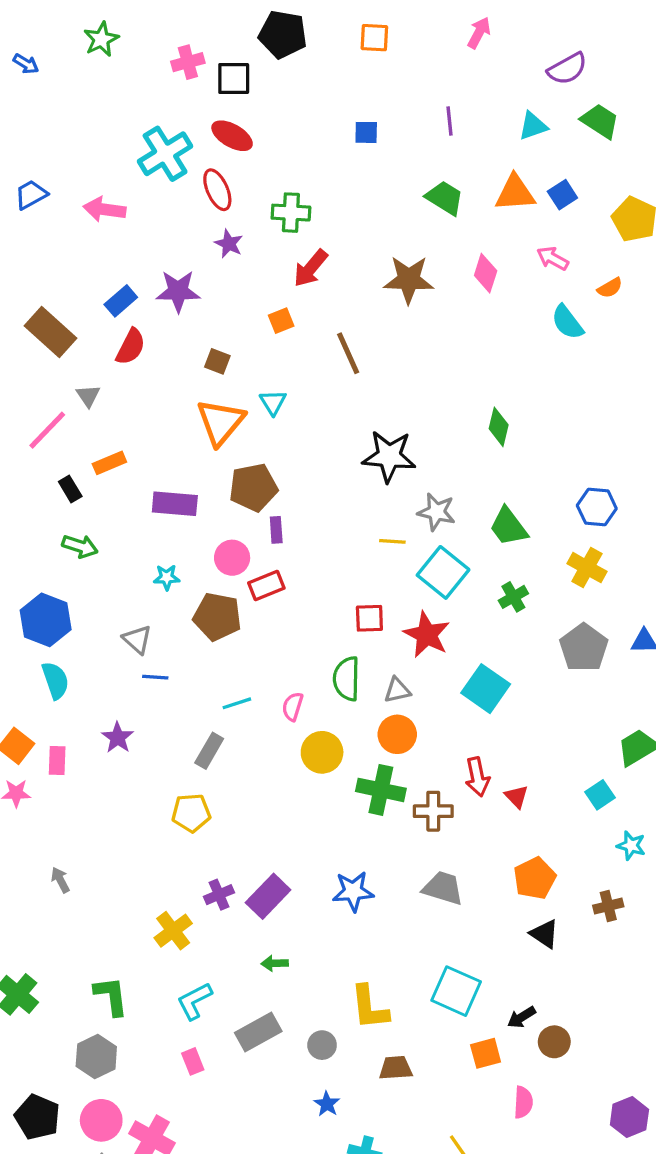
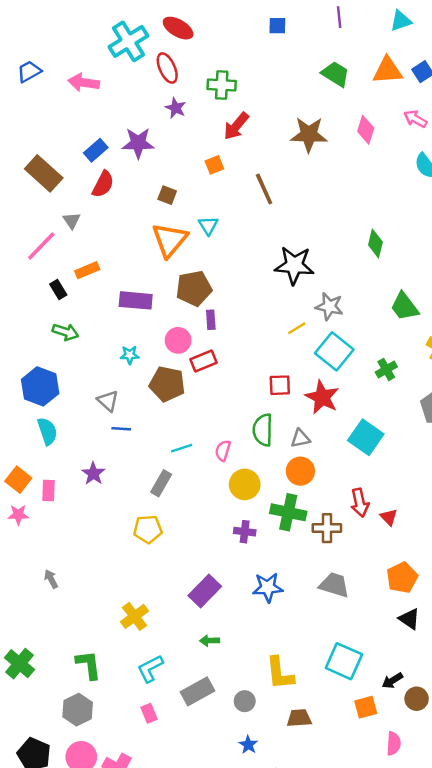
green trapezoid: (508, 527) -> (404, 306), moved
yellow line: (392, 541) -> (297, 328), turned -36
purple cross: (219, 895) -> (245, 532), moved, turned 30

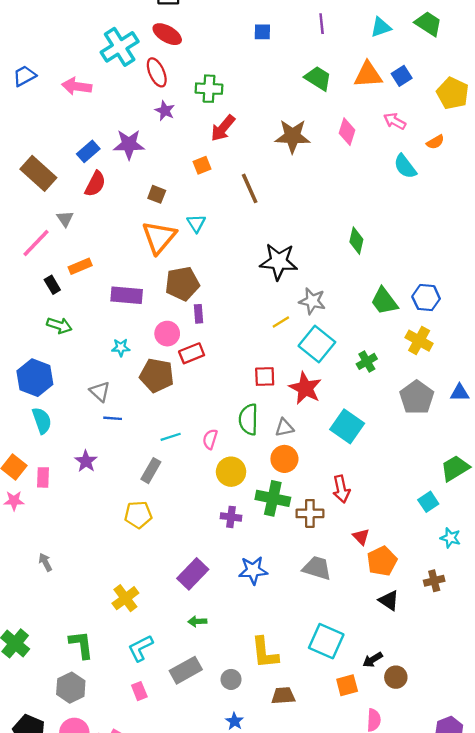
red triangle: (389, 517) -> (361, 537), moved

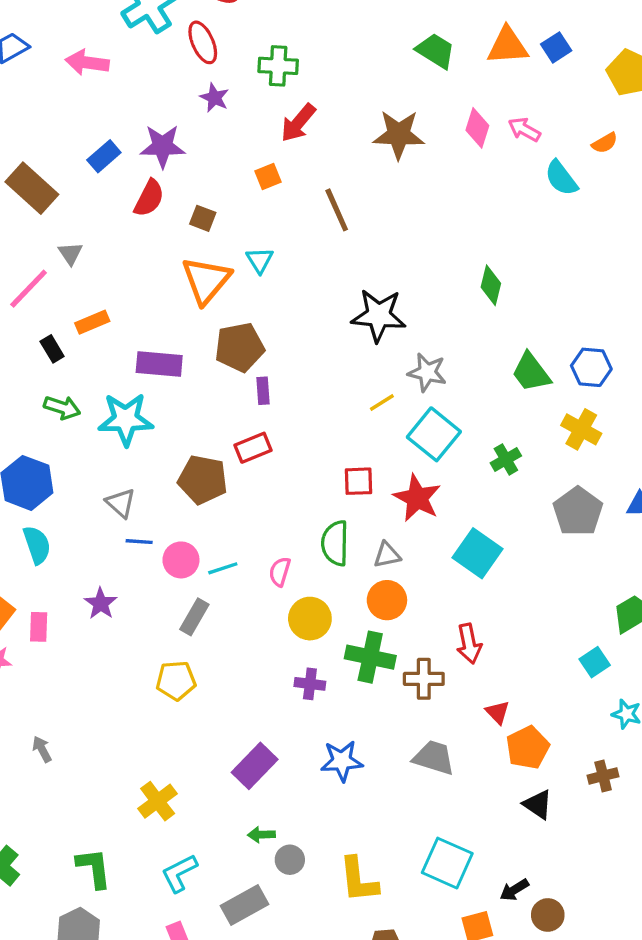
pink arrow: (395, 121) -> (524, 130), moved
red semicircle: (95, 184) -> (149, 198), moved
pink circle: (167, 334) -> (181, 560), moved
cyan star: (121, 347) -> (126, 419), moved, size x2.0
gray circle: (231, 679) -> (290, 860), moved

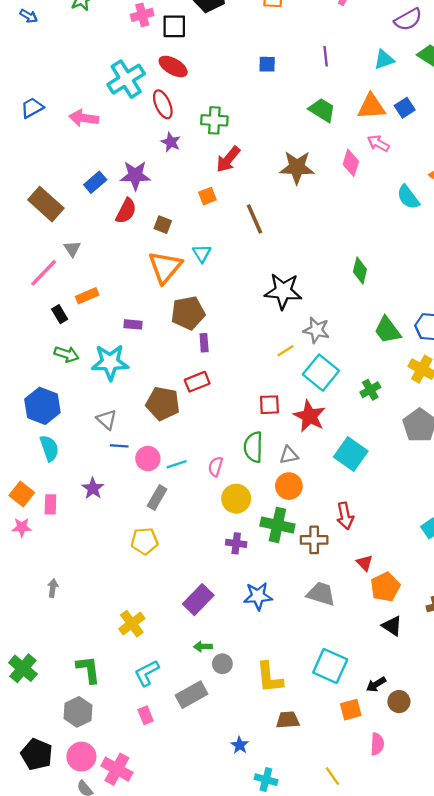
pink arrow: (524, 130) -> (378, 143), moved
purple rectangle: (159, 364) -> (133, 324), size x0.6
gray arrow: (42, 749) -> (53, 588), turned 36

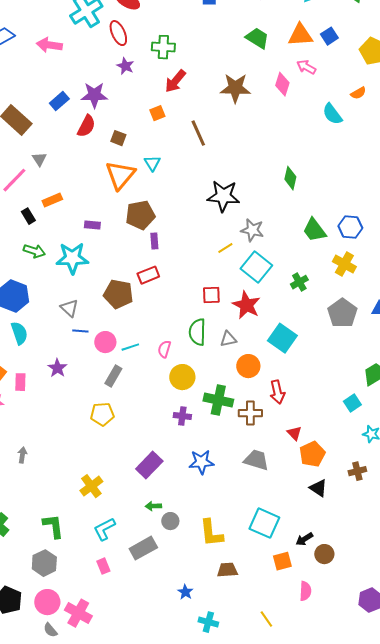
orange circle: (289, 486) -> (248, 366), moved

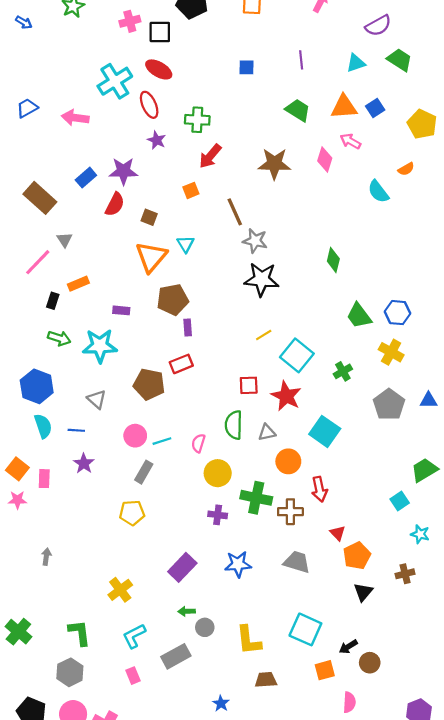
black rectangle: (28, 216) -> (53, 301), turned 49
gray star: (252, 230) -> (255, 241), moved
blue line: (80, 331) -> (76, 430), moved
black triangle: (318, 488) -> (363, 592), turned 36

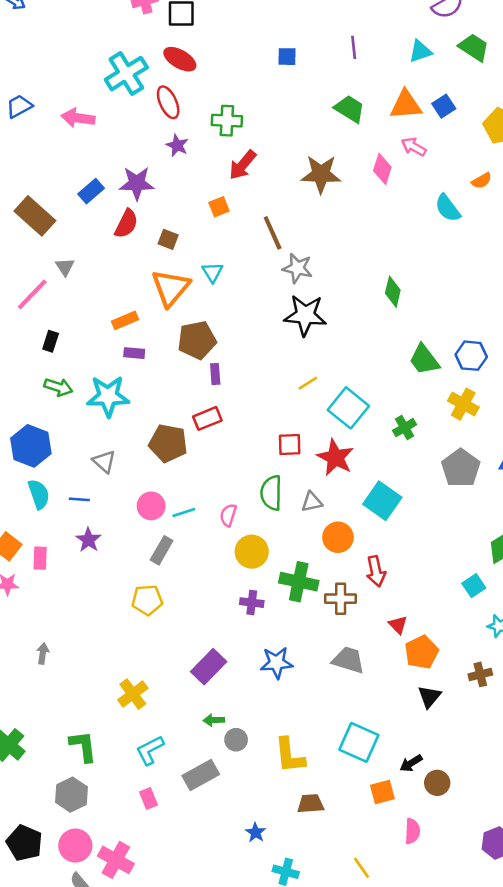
orange rectangle: (78, 284) -> (125, 320), moved

